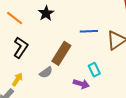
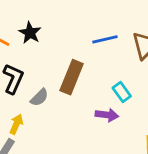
black star: (46, 13) -> (30, 33), moved
gray semicircle: (46, 72) -> (39, 98), moved

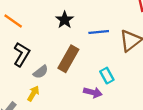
black star: (30, 33) -> (65, 20), moved
yellow arrow: (16, 124) -> (33, 93), moved

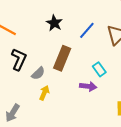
blue line: (99, 32) -> (87, 30), turned -36
yellow arrow: (33, 93) -> (44, 93), moved

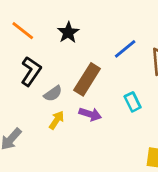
black star: (54, 23) -> (68, 32), moved
purple arrow: (88, 86) -> (90, 114), moved

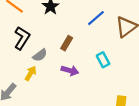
brown rectangle: (87, 79) -> (67, 43), size x0.6
yellow arrow: (57, 120) -> (30, 73), moved

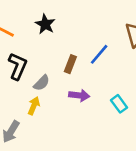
blue line: (96, 18) -> (99, 54), moved
cyan rectangle: (103, 60) -> (119, 104), moved

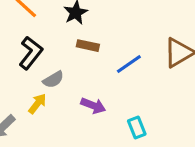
brown rectangle: (70, 64) -> (88, 46), moved, turned 66

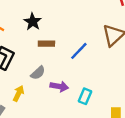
gray semicircle: (53, 80) -> (38, 73), moved
cyan rectangle: (137, 128) -> (85, 96), moved, turned 56

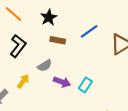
blue line: (79, 51) -> (89, 31), moved
cyan rectangle: (85, 96) -> (85, 85), moved

